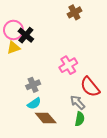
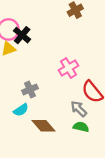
cyan semicircle: (34, 103) -> (21, 110), moved
green semicircle: (80, 119) -> (81, 127), turned -88

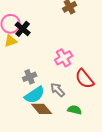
gray arrow: (79, 109) -> (58, 90), moved
cyan semicircle: (21, 110) -> (35, 95), moved, size x1.5

